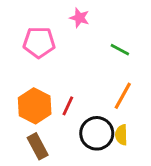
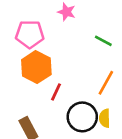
orange hexagon: (35, 106) -> (36, 67), moved

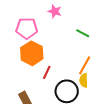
yellow semicircle: (105, 118) -> (84, 80), moved

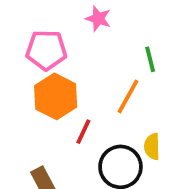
green line: (83, 33) -> (150, 59), turned 48
orange line: (85, 65) -> (128, 96), moved

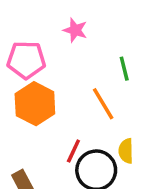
orange line: (128, 96) -> (103, 104), turned -60
red line: (83, 132) -> (73, 151), moved

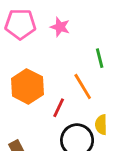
pink pentagon: (26, 60) -> (20, 24), moved
red line: (73, 151) -> (59, 108), moved

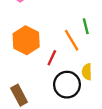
green line: (100, 58) -> (86, 26), moved

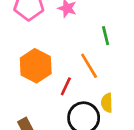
green line: (86, 26) -> (106, 36), moved

